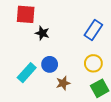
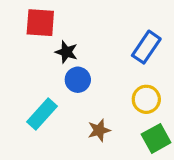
blue circle: (50, 64) -> (78, 80), moved

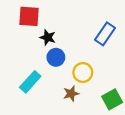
yellow circle: (146, 99) -> (83, 73), moved

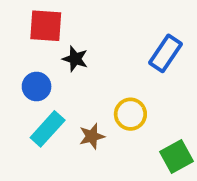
blue circle: (56, 57) -> (37, 87), moved
brown star: (71, 94) -> (92, 136), moved

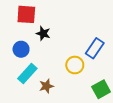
blue rectangle: (165, 53) -> (95, 48), moved
brown star: (92, 136) -> (46, 86), moved

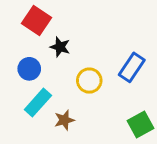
red square: (26, 14) -> (37, 20), turned 30
yellow circle: (75, 65) -> (89, 81), moved

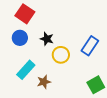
black star: (60, 47) -> (47, 39), moved
blue circle: (29, 69) -> (20, 38), moved

